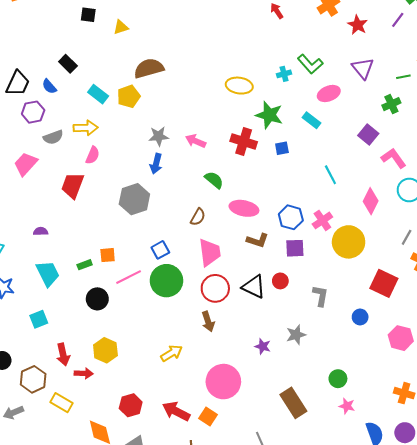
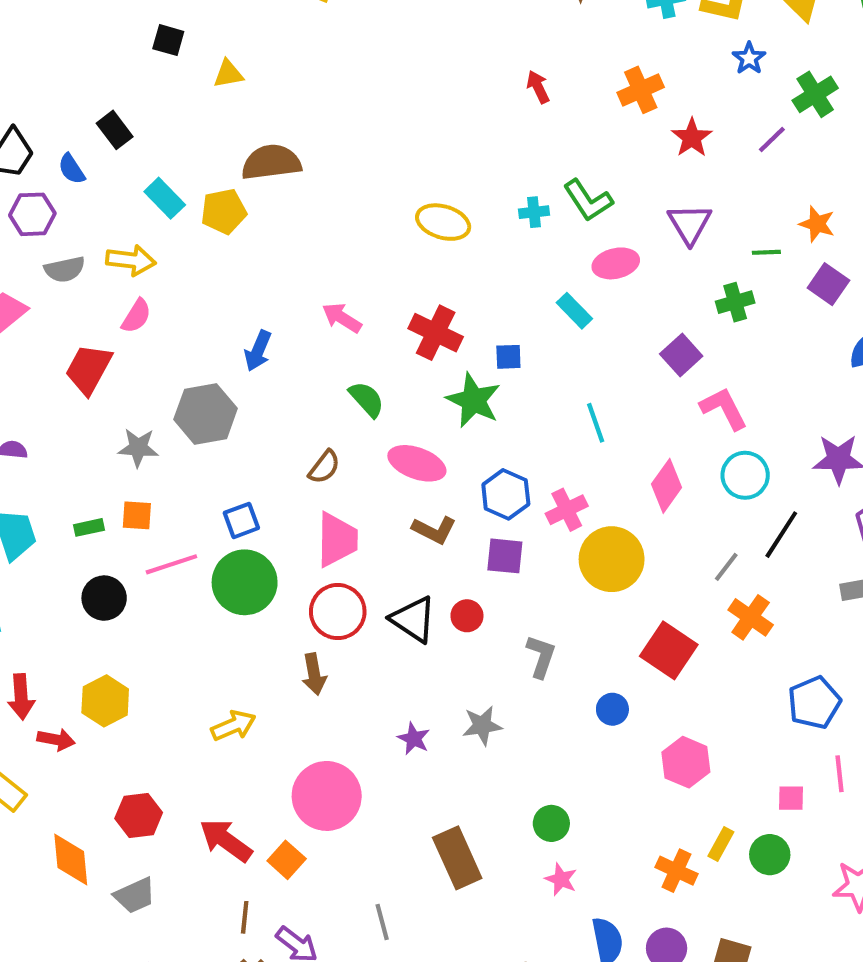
green star: (269, 115) -> (473, 400), moved
gray star: (159, 136) -> (138, 448), moved

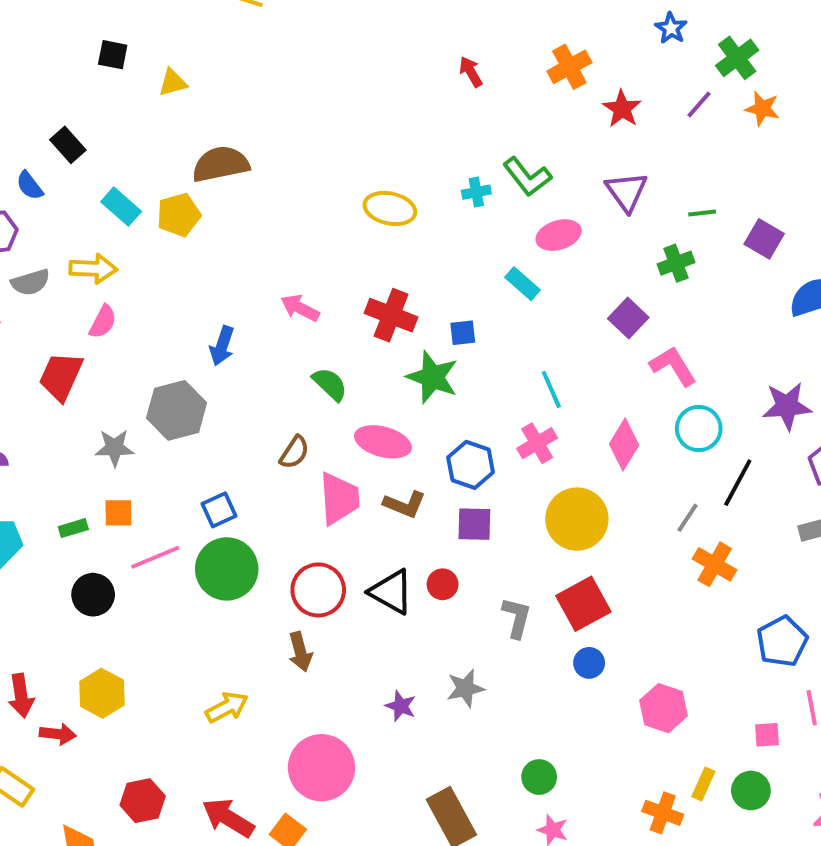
orange star: (817, 224) -> (762, 109), moved
pink cross: (567, 510) -> (537, 443), moved
pink trapezoid: (337, 540) -> (339, 498), moved
red square: (669, 650) -> (583, 604), moved, turned 32

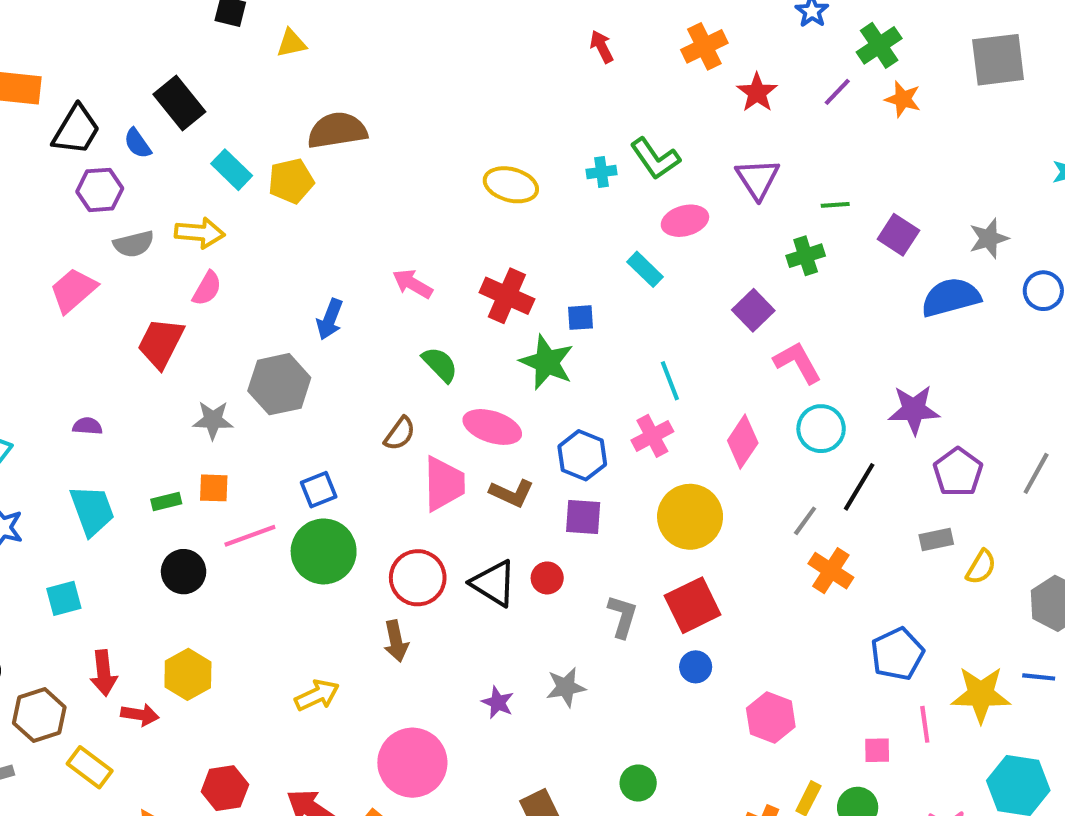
black rectangle: (68, 145) -> (179, 103), size x1.4

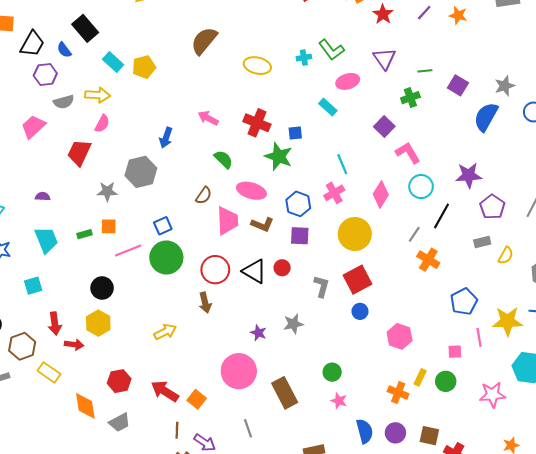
brown semicircle: (337, 130) -> (204, 41), moved, turned -40
blue semicircle: (951, 297) -> (486, 117), turned -44
black circle: (184, 572) -> (102, 288), moved
pink circle: (412, 763) -> (239, 371), moved

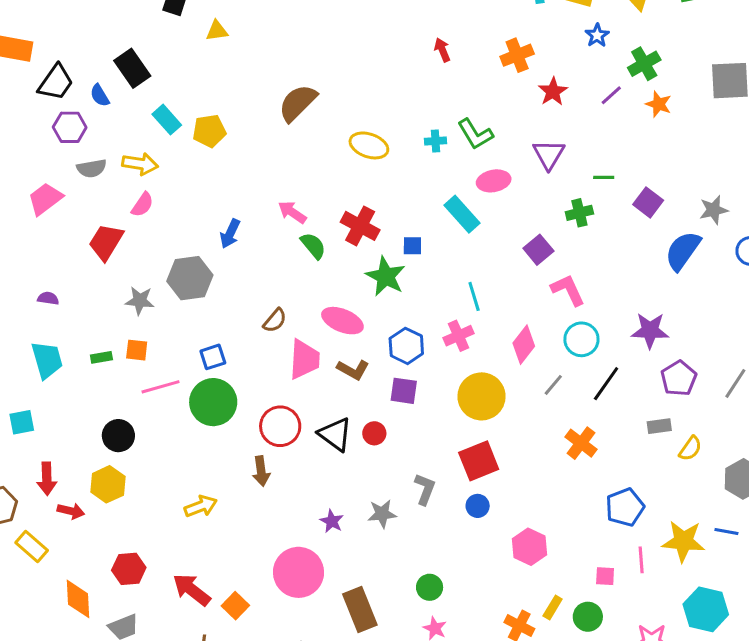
cyan rectangle: (328, 107) -> (462, 214), size x1.4
green semicircle: (223, 159) -> (313, 246), moved
gray line: (414, 234) -> (553, 385), moved
gray L-shape: (322, 286) -> (425, 489), moved

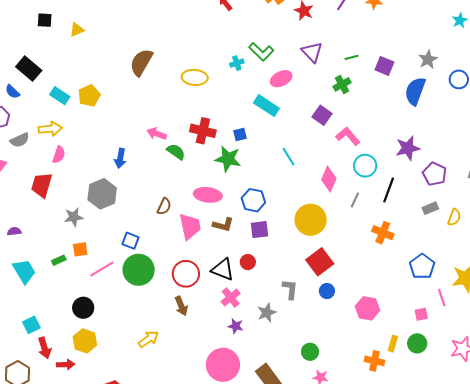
pink cross: (458, 336) -> (231, 297), moved
blue square: (213, 357) -> (130, 241), turned -36
cyan square: (22, 422) -> (31, 325), moved

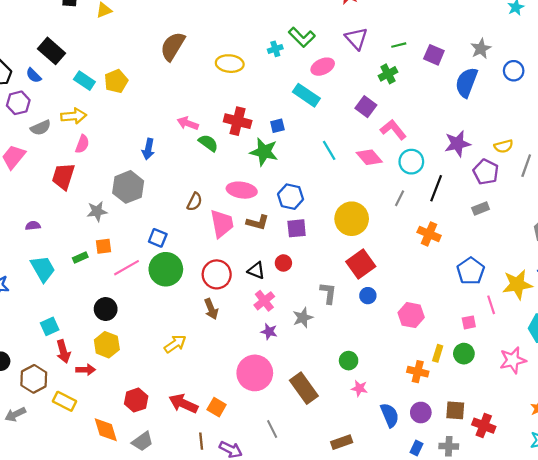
pink diamond: (329, 179) -> (369, 157), moved, turned -65
yellow semicircle: (454, 217) -> (504, 146), moved, turned 54
black triangle: (223, 269) -> (256, 270), size x0.7

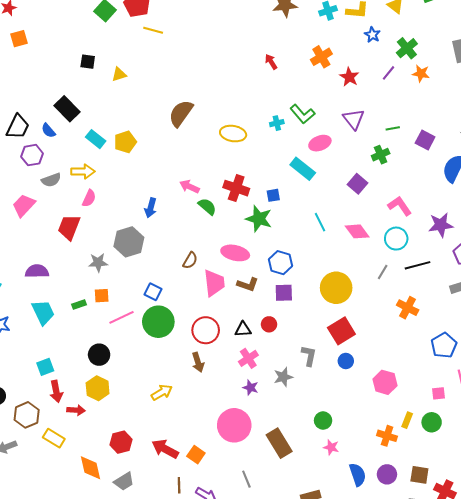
pink L-shape: (393, 130) -> (400, 206), moved
black line: (436, 188) -> (417, 265), turned 50
purple semicircle: (33, 226) -> (37, 271), size x1.6
black triangle: (256, 270) -> (243, 329), turned -30

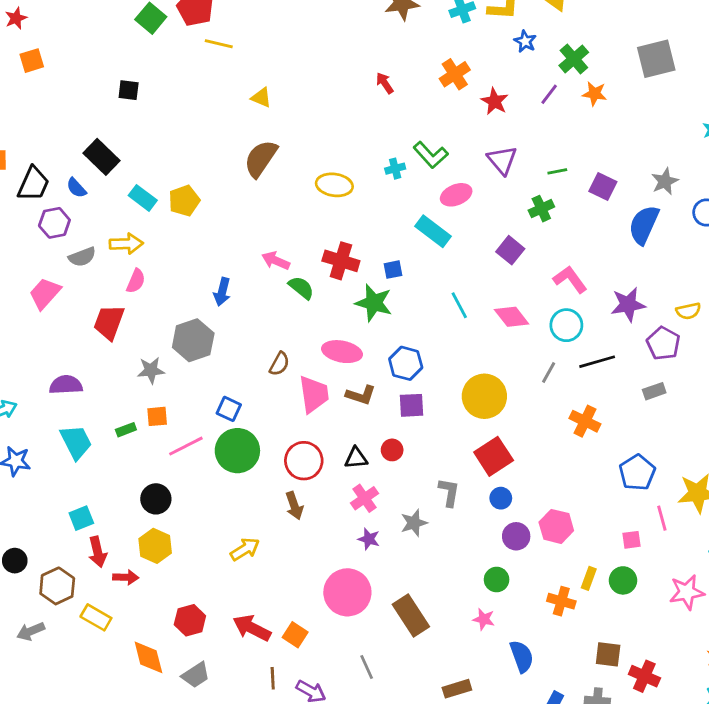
yellow triangle: (119, 74) -> (261, 97), moved, turned 42
green circle: (323, 421) -> (497, 580), moved
purple circle: (387, 474) -> (516, 536), moved

